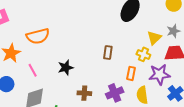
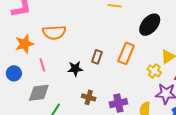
brown rectangle: (108, 52) -> (97, 57), moved
orange rectangle: (131, 73) -> (126, 53), moved, size x1.5

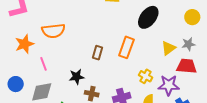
black star: (75, 69) -> (77, 77), moved
yellow cross: (154, 71) -> (146, 76), moved
blue circle: (14, 73) -> (16, 84), moved

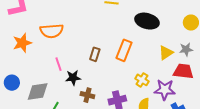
black ellipse: (148, 17) -> (147, 21), turned 65
pink line: (44, 64) -> (58, 64), moved

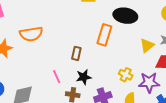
orange rectangle: (124, 50) -> (104, 35), moved
pink line: (58, 64) -> (57, 77), moved
black star: (73, 78) -> (84, 77), moved

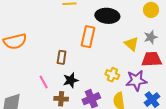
yellow triangle: (147, 45) -> (131, 44), turned -35

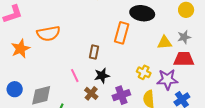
yellow triangle: (131, 44) -> (164, 43), turned -49
brown cross: (61, 99) -> (91, 93), turned 32

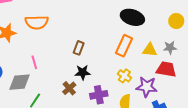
orange rectangle: (122, 33) -> (124, 46), moved
pink line: (75, 76) -> (34, 62), moved

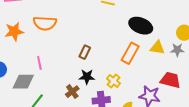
gray star: (170, 48) -> (177, 50), moved
yellow triangle: (150, 50) -> (157, 48), moved
yellow cross: (124, 76) -> (113, 81), moved

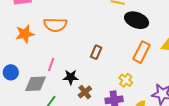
black ellipse: (141, 26) -> (137, 20), moved
pink line: (39, 63) -> (51, 65), turned 32
black star: (87, 77) -> (71, 77), moved

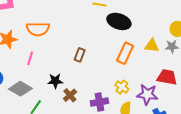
pink line: (51, 65) -> (30, 58), moved
yellow cross: (126, 80) -> (122, 87), moved
gray diamond: (36, 84) -> (20, 89), turned 35

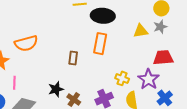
orange rectangle: (125, 53) -> (100, 44), moved
pink line: (30, 58) -> (14, 83), moved
purple star: (147, 94) -> (149, 79), turned -30

